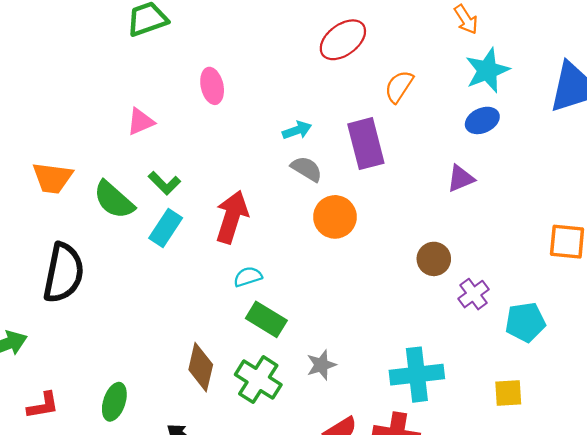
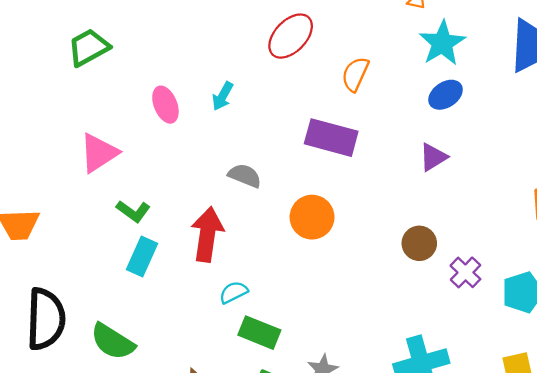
pink triangle: (140, 122) -> (99, 153), size x1.4
cyan arrow: (297, 130) -> (223, 96), moved, turned 148
purple rectangle: (366, 144) -> (331, 138), turned -51
gray semicircle: (307, 169) -> (245, 176), moved
green semicircle: (114, 200) -> (113, 342), moved

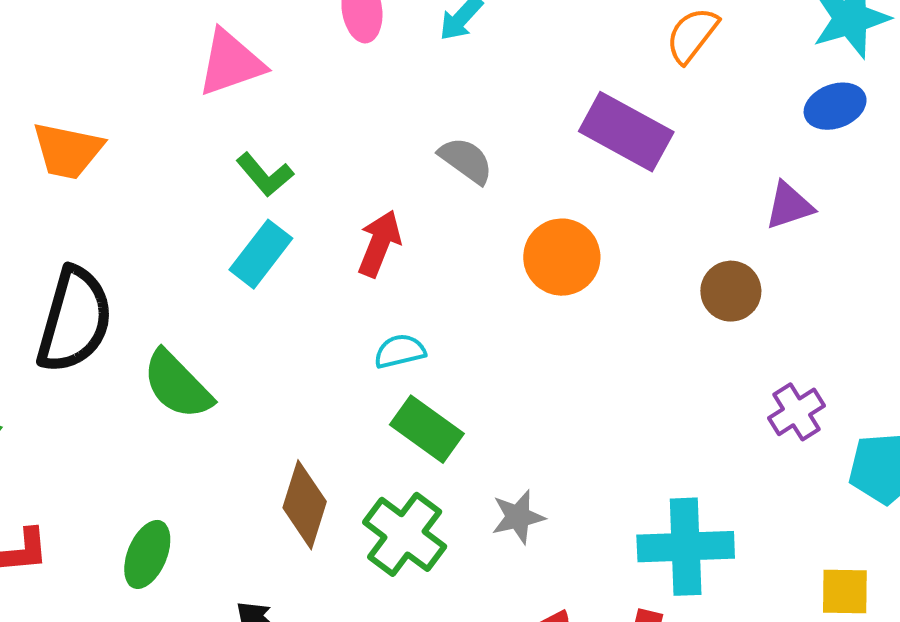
red arrow: (207, 234) -> (379, 243), size x0.7
brown circle: (419, 243) -> (731, 291), moved

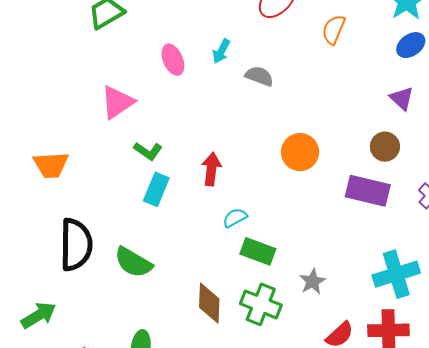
purple rectangle: (626, 132) -> (368, 191), moved
gray semicircle: (466, 160) -> (259, 76), moved
purple triangle: (789, 206) -> (402, 98), turned -44

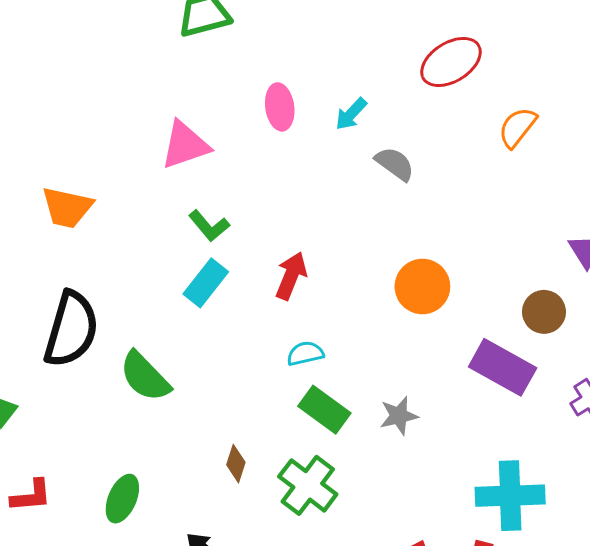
gray star: (313, 281) -> (399, 416), moved
brown diamond: (209, 303) -> (236, 464), size x0.6

